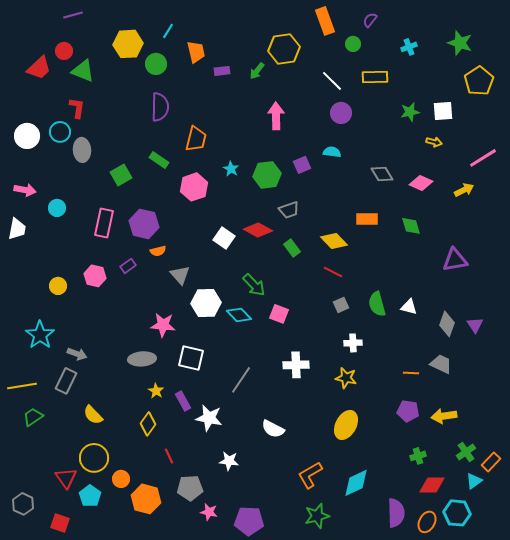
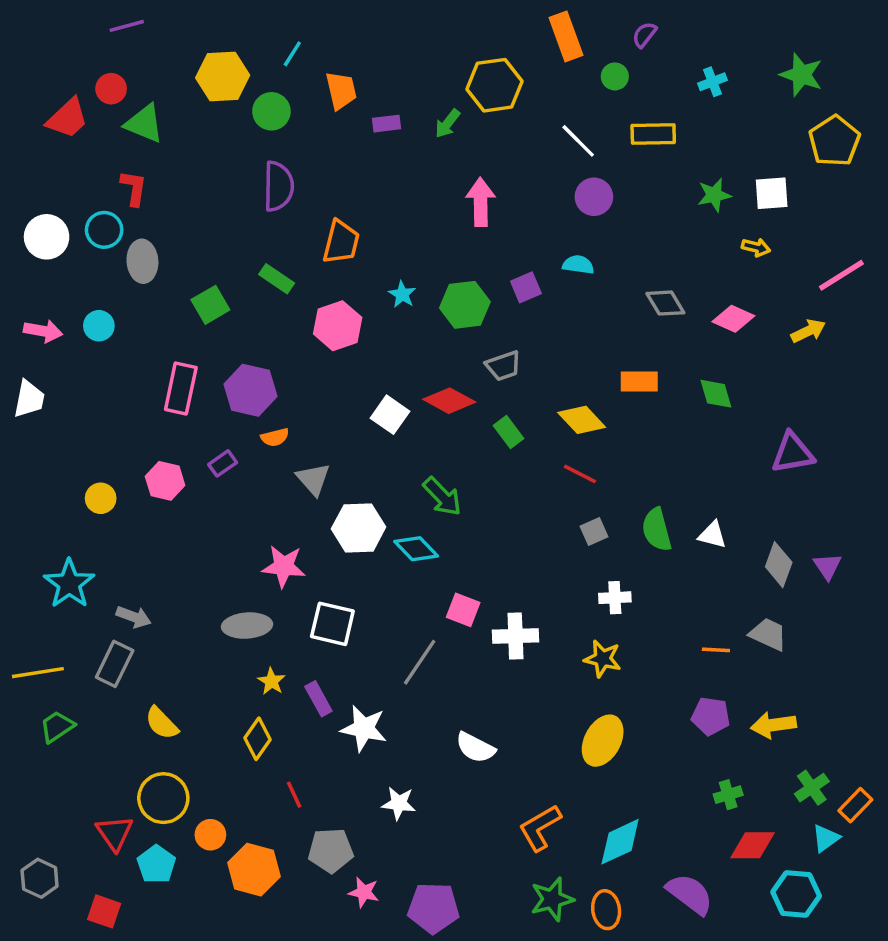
cyan circle: (57, 208) -> (99, 326), moved
pink square: (279, 314) -> (463, 610), moved
purple semicircle: (396, 513) -> (690, 894), turned -52
orange ellipse: (427, 522) -> (606, 910), moved, turned -35

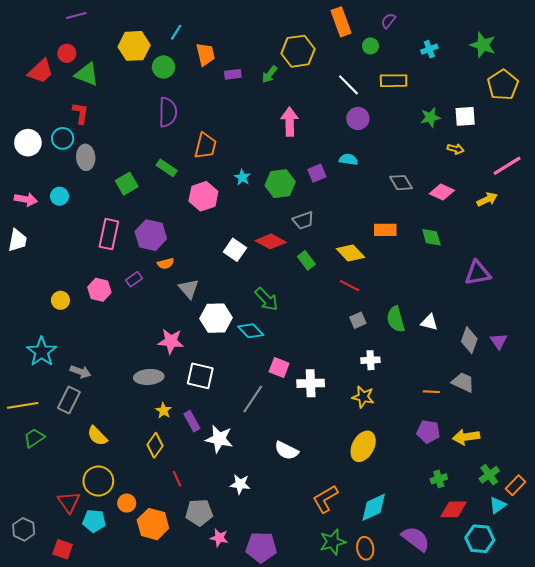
cyan pentagon: (156, 864) -> (94, 521), turned -30

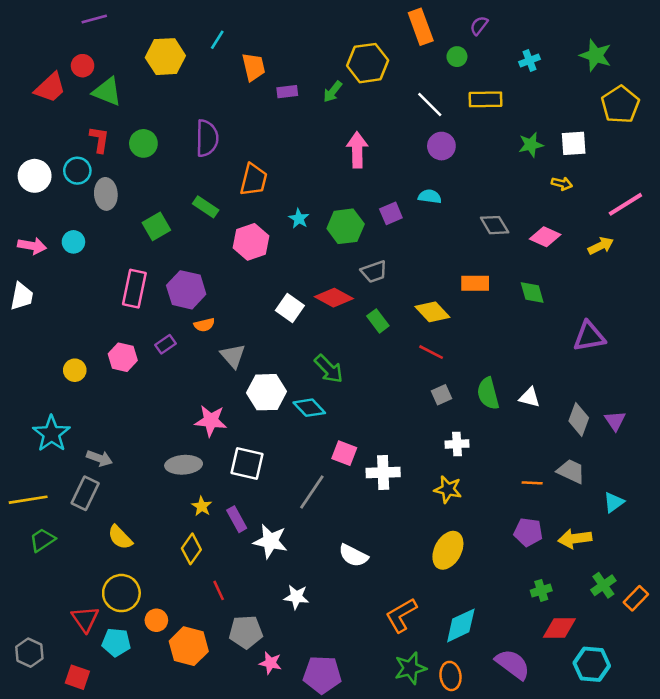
green circle: (163, 67) -> (143, 143), moved
cyan triangle: (498, 505) -> (614, 502), moved

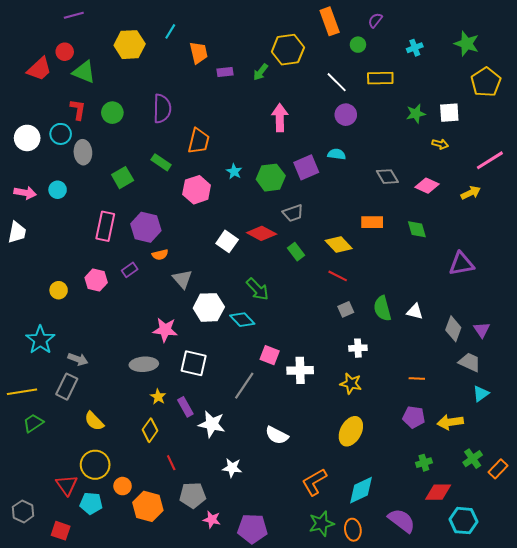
purple square: (391, 213) -> (306, 167), size x1.4
gray trapezoid: (571, 471) -> (470, 362), moved

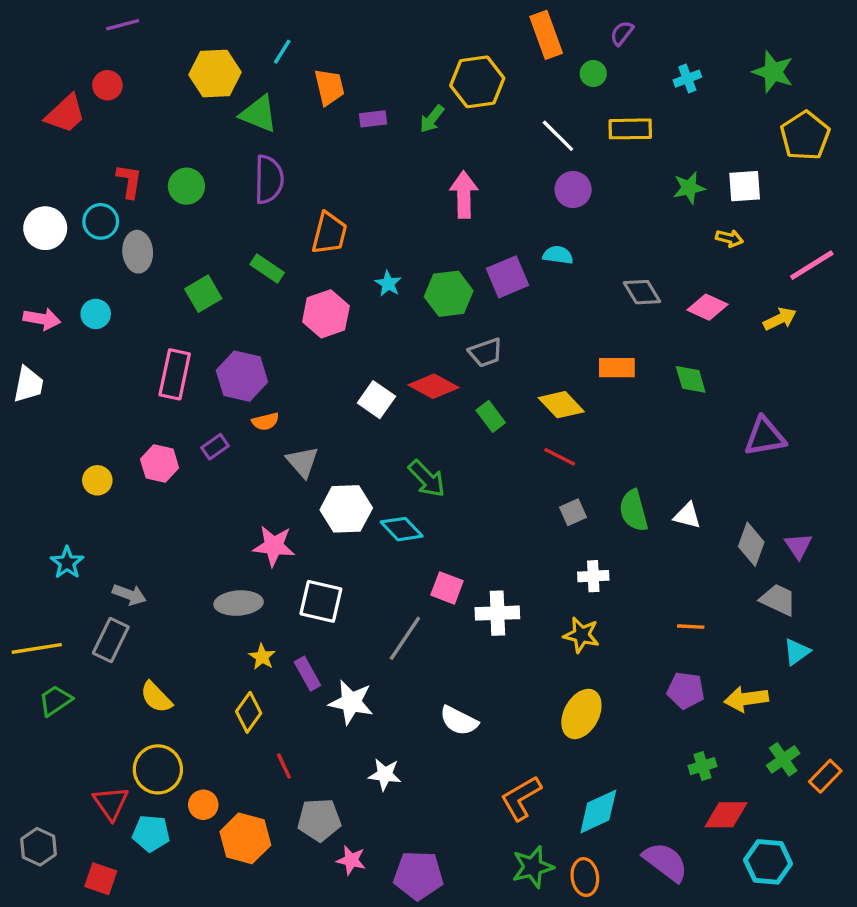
green triangle: (84, 72) -> (259, 114), moved
cyan star: (40, 340) -> (67, 563), size x0.7

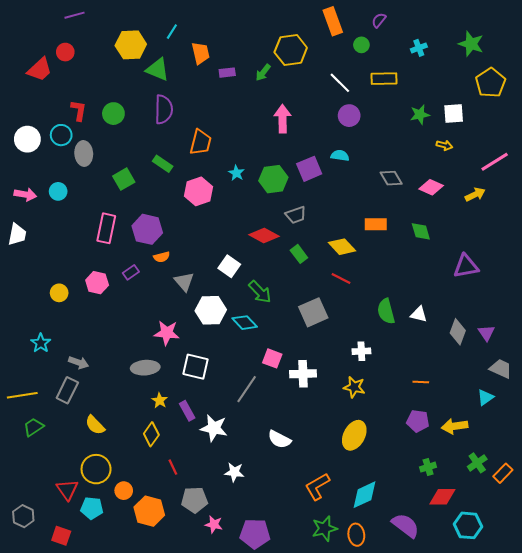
white square: (376, 400) -> (229, 266), moved
gray square: (573, 512) -> (313, 312), moved, size x1.8
gray trapezoid: (778, 600) -> (501, 369), moved

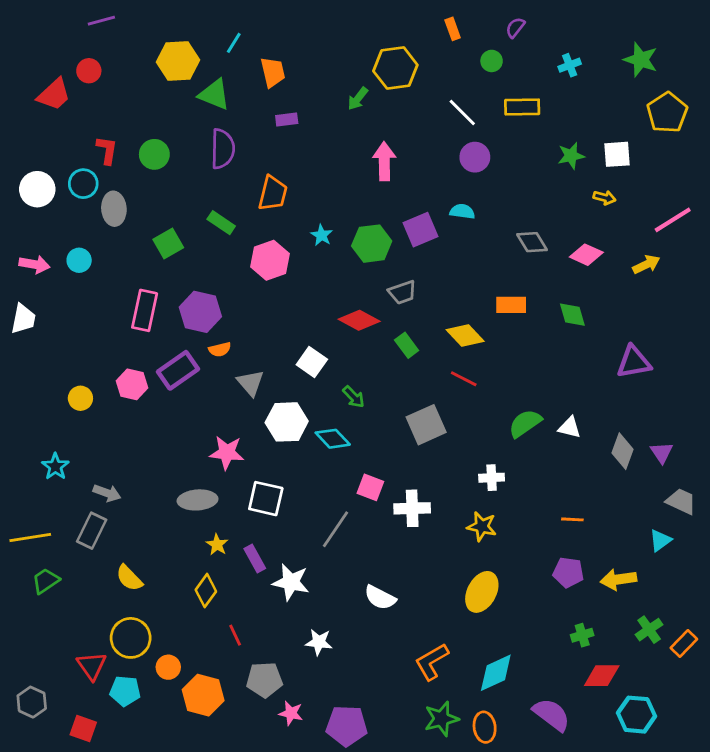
orange rectangle: (333, 21) -> (453, 29), size x0.6
purple rectangle: (227, 73) -> (287, 120), moved
purple rectangle: (131, 272) -> (178, 370), size x1.8
green arrow: (260, 292) -> (354, 397), size x0.7
green semicircle: (386, 311) -> (525, 423), turned 70

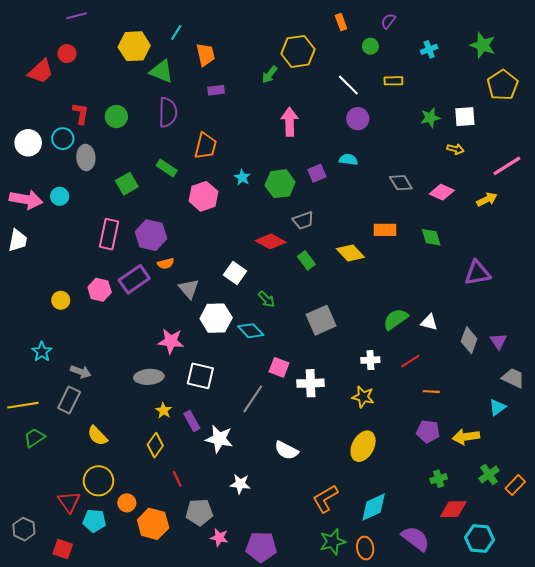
yellow rectangle: (522, 107) -> (393, 81), size x0.7
purple square: (420, 230) -> (317, 173), size x0.7
pink arrow: (34, 264) -> (26, 199), size x1.4
red line: (464, 379) -> (410, 361), moved, turned -60

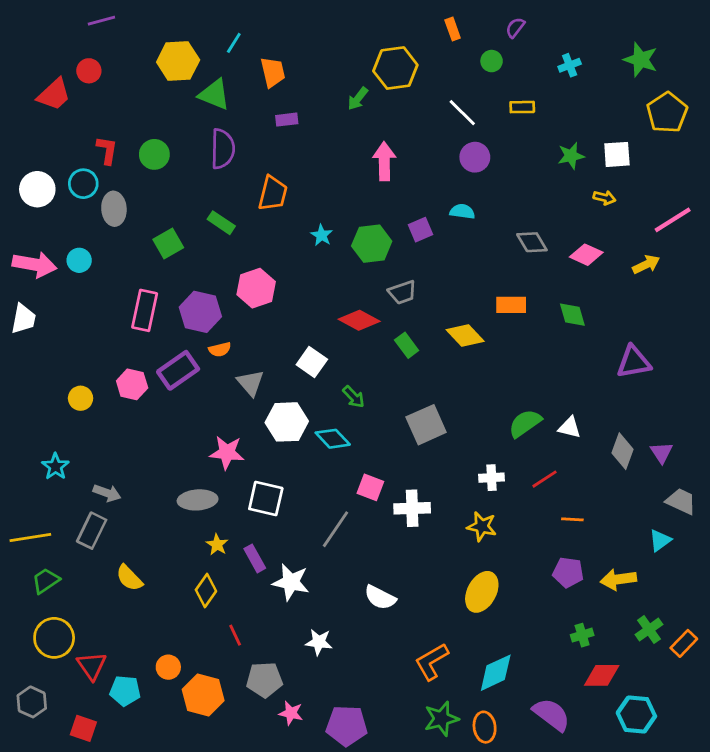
pink hexagon: (203, 196) -> (256, 288), moved
yellow circle: (98, 481) -> (54, 638), moved

